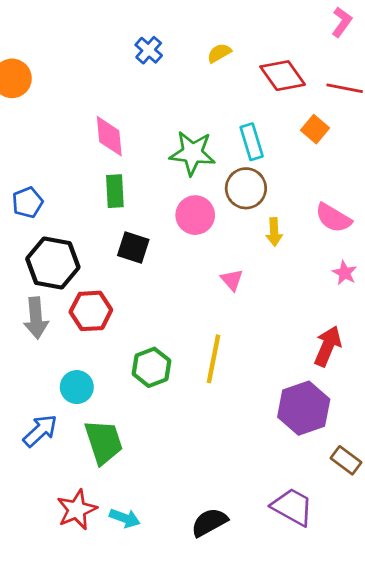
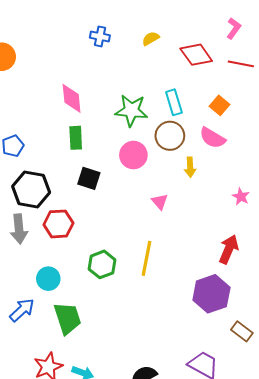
pink L-shape: (342, 22) -> (234, 28), moved
blue cross: (149, 50) -> (100, 36), turned -30
orange square: (315, 129) -> (220, 105), moved
pink semicircle: (333, 218) -> (212, 138), moved

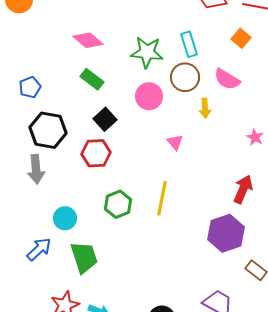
pink diamond: (72, 98) -> (88, 40), turned -44
orange square: (220, 105) -> (241, 38), moved
green rectangle: (76, 138) -> (92, 79), turned -50
black square: (89, 178) -> (105, 119), turned 30
red hexagon: (58, 224) -> (96, 153), moved

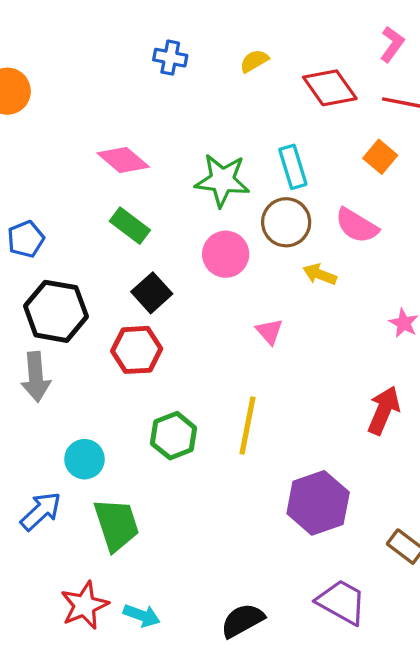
yellow arrow: (205, 108) -> (320, 274), turned 114
purple hexagon: (226, 233) -> (318, 503), moved

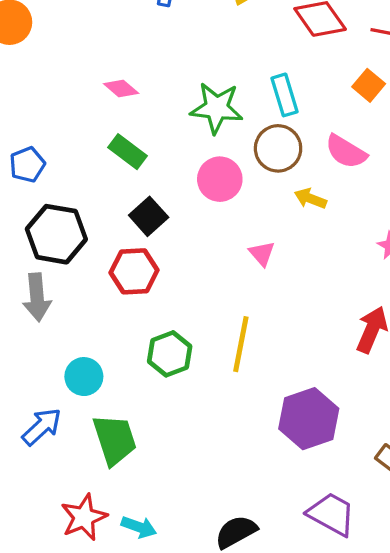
pink diamond: (123, 160) -> (121, 89), size x0.7

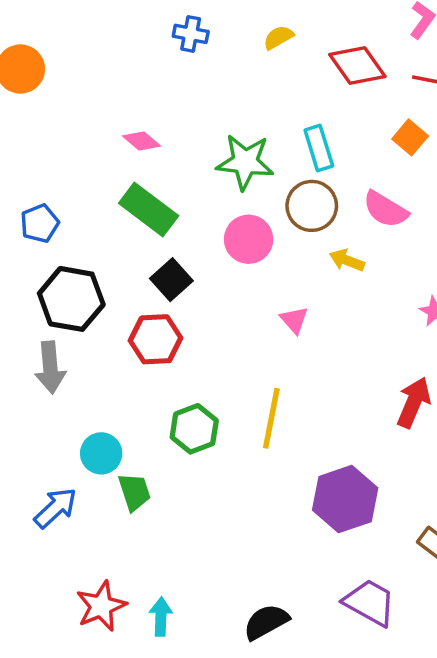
green rectangle: (128, 152) -> (149, 209), size x1.4
green trapezoid: (115, 440) -> (134, 492), moved, size x0.7
cyan arrow: (139, 527) -> (161, 617), turned -108

